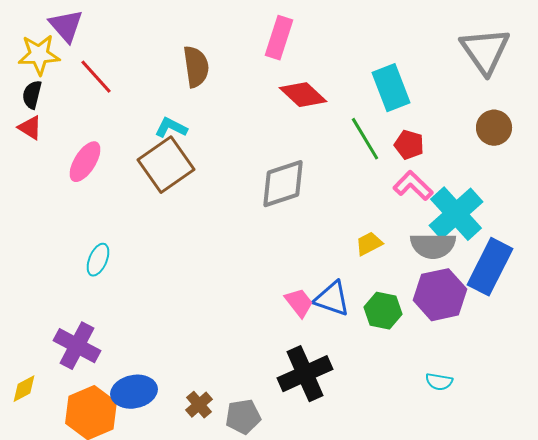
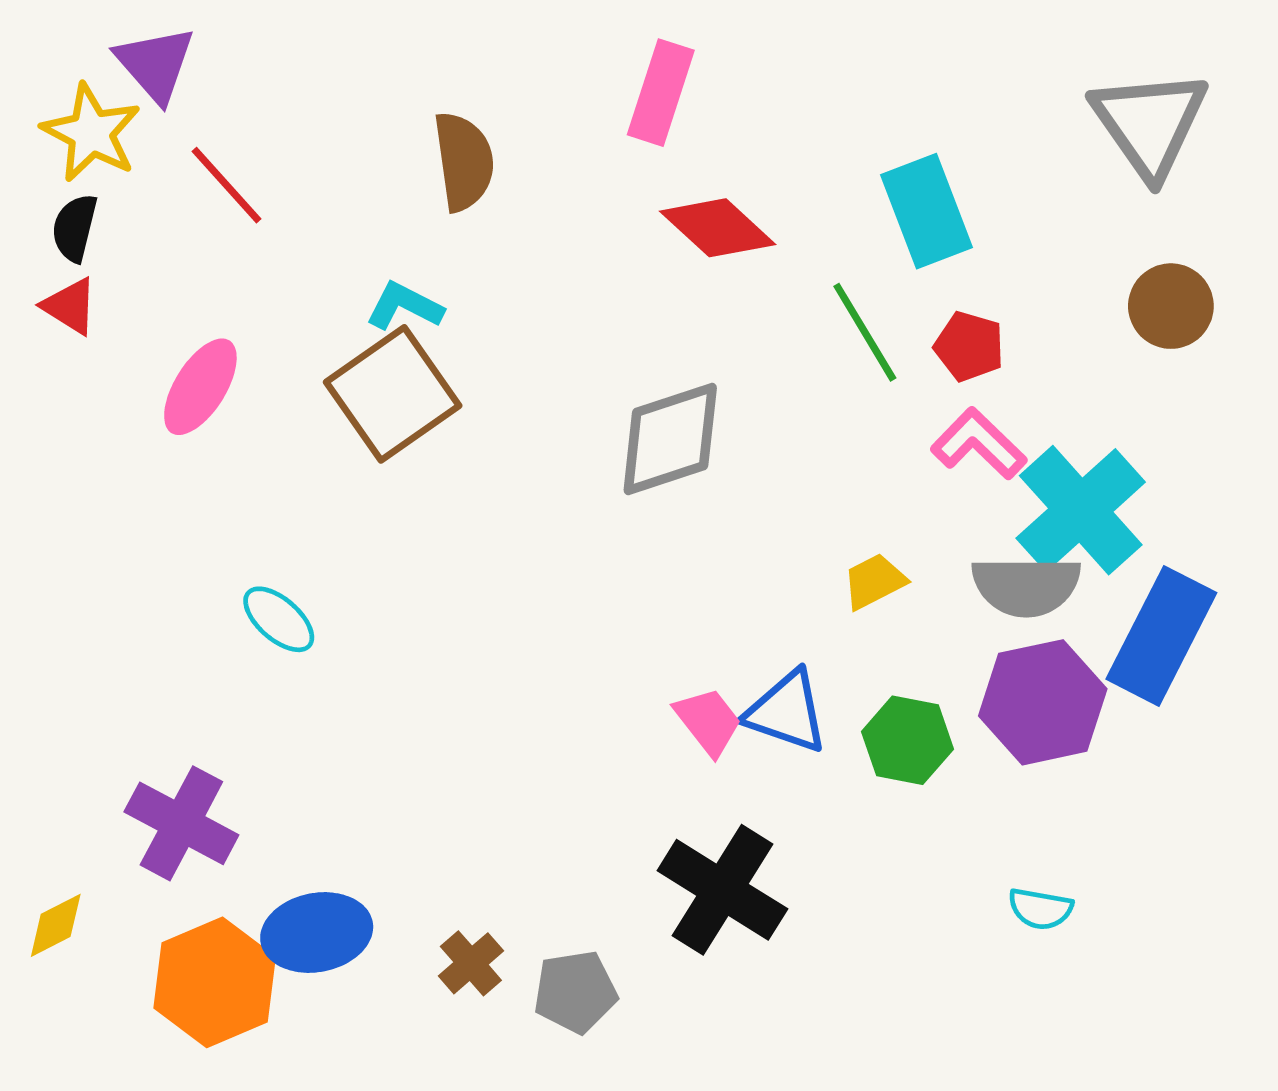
yellow star: (39, 55) -> (91, 133), turned 30
cyan ellipse: (98, 260) -> (279, 619), moved, turned -72
black cross: (305, 374) -> (722, 890), turned -34

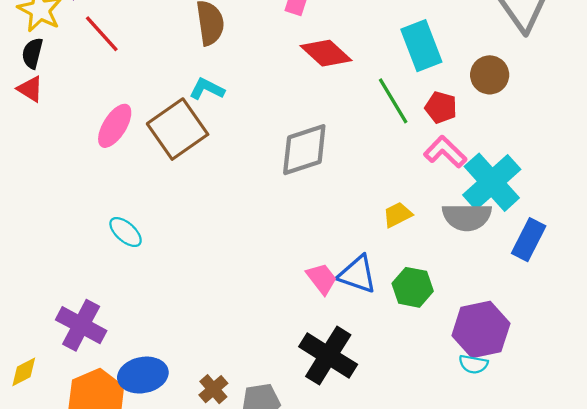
cyan L-shape: (404, 306) -> (207, 89), moved
brown circle: (1171, 306) -> (490, 75), moved
pink ellipse: (200, 387) -> (115, 126), moved
blue rectangle: (1161, 636) -> (529, 240), size x0.7
purple hexagon: (1043, 702) -> (481, 330), moved

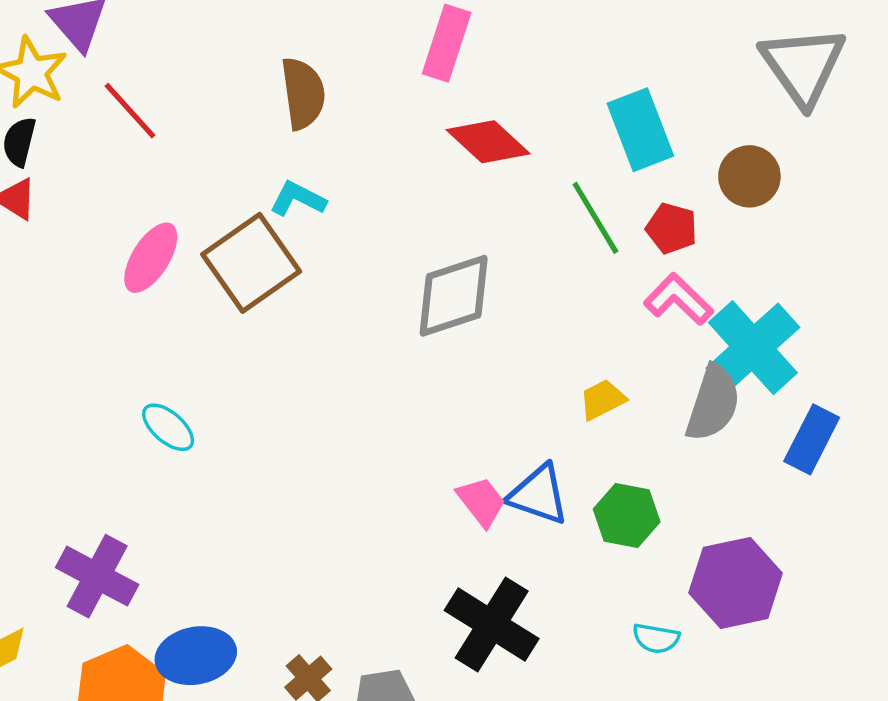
gray semicircle: (467, 217) -> (713, 403), turned -72
cyan semicircle: (473, 364) -> (656, 638), moved

